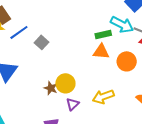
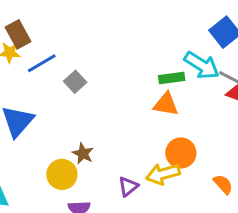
orange circle: (127, 61) -> (181, 153), moved
yellow circle: (65, 83) -> (62, 174), moved
purple triangle: (72, 104) -> (128, 186), moved

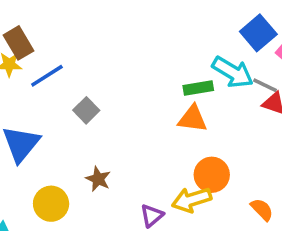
gray square: (75, 82) -> (86, 110), moved
yellow circle: (62, 174) -> (51, 204), moved

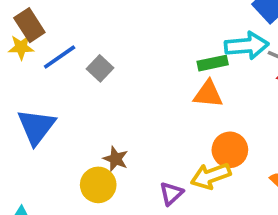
cyan arrow: (233, 72) -> (247, 46), turned -33
gray square: (86, 110) -> (100, 68), moved
yellow circle: (51, 204) -> (98, 185), moved

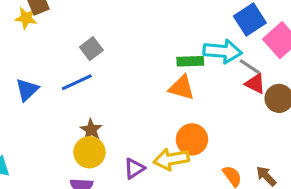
blue line: (60, 57) -> (77, 82), moved
blue triangle: (36, 127) -> (27, 90), size x0.7
yellow circle: (98, 185) -> (89, 152), moved

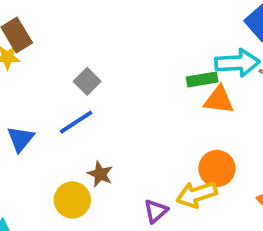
orange triangle: (182, 88) -> (219, 100), moved
yellow circle: (89, 152) -> (72, 200), moved

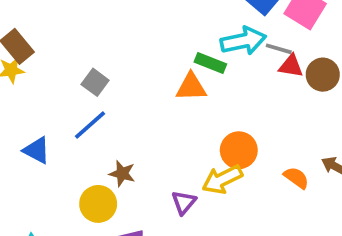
green rectangle: (202, 79) -> (210, 63), turned 40
orange triangle: (219, 100) -> (191, 87), moved
blue triangle: (20, 139) -> (37, 150), turned -32

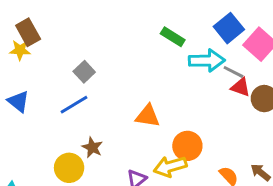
green rectangle: (210, 63) -> (173, 37), moved
orange triangle: (191, 87) -> (148, 116), moved
blue triangle: (37, 150) -> (18, 101), moved

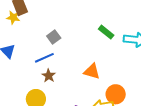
green rectangle: (173, 37) -> (106, 32), moved
brown star: (92, 147) -> (49, 76), moved

